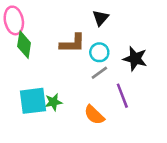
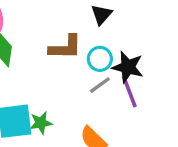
black star: (135, 59) -> (128, 67), moved
purple line: (122, 96) -> (129, 92), moved

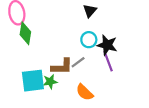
brown L-shape: (65, 47) -> (62, 67), moved
gray line: (100, 85) -> (78, 62), moved

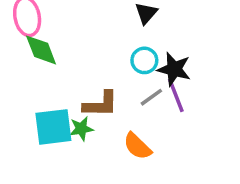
green diamond: (25, 33) -> (41, 50), turned -30
gray line: (78, 62) -> (151, 97), moved

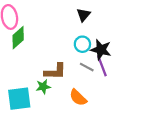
green diamond: (41, 50) -> (18, 38), turned 70
gray line: (151, 97) -> (87, 67), turned 64
cyan square: (53, 127) -> (19, 99), moved

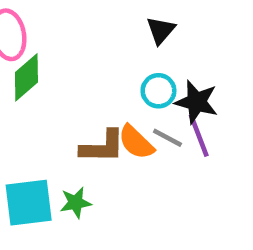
green star: (43, 87) -> (76, 203), moved
orange semicircle: (78, 98) -> (136, 142), moved

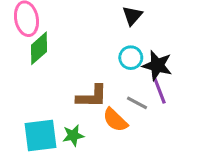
gray line: (167, 138) -> (137, 103), moved
orange semicircle: (136, 142) -> (115, 120), moved

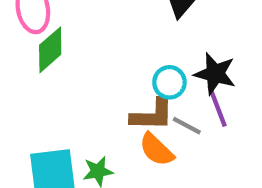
cyan circle: (131, 58) -> (169, 82), moved
brown L-shape: (92, 97) -> (152, 115), moved

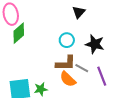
cyan circle: (169, 82) -> (67, 40), moved
purple line: (217, 106) -> (102, 76), moved

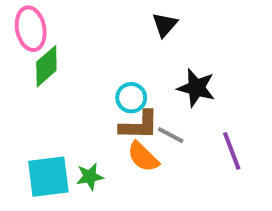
cyan circle: (67, 40) -> (131, 98), moved
purple line: (102, 76) -> (232, 151), moved

